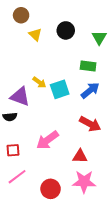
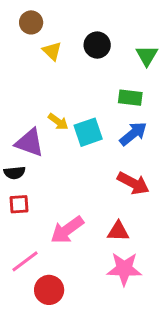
pink arrow: (47, 140) -> (67, 230), moved
red square: (13, 150) -> (19, 204), moved
red circle: (51, 189) -> (49, 290), moved

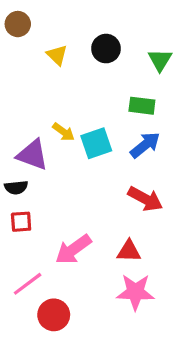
brown circle: (31, 22) -> (18, 24), moved

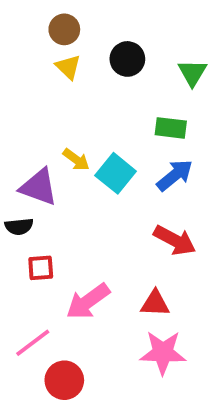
brown circle: (18, 24) -> (64, 29), moved
cyan square: (96, 143) -> (116, 173), turned -32
red square: (21, 222) -> (41, 268), moved

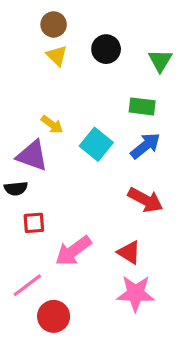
yellow arrow: (76, 159) -> (52, 125), moved
red triangle: (155, 303) -> (129, 252), turned 30

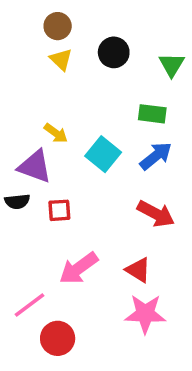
red square: (34, 223) -> (59, 210), moved

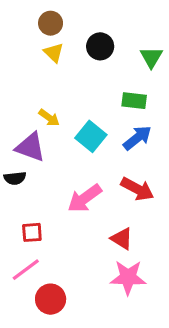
red square: (59, 210) -> (32, 232), moved
pink arrow: (79, 268) -> (85, 198), moved

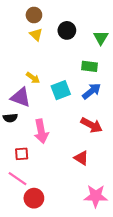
cyan square: (91, 136) -> (61, 90), turned 30
pink arrow: (85, 198) -> (41, 131), moved, turned -65
pink line: (26, 270) -> (17, 179), turned 72
pink star: (128, 277) -> (96, 196), moved

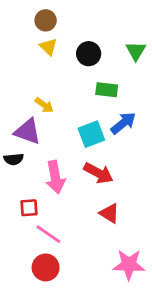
black circle: (67, 30) -> (89, 54), moved
green rectangle: (90, 66) -> (107, 90), moved
cyan square: (61, 90) -> (91, 134), moved
red arrow: (92, 125) -> (98, 173), moved
pink line: (17, 179) -> (48, 234), moved

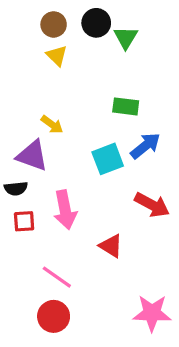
green triangle: (136, 51) -> (126, 38), moved
black circle: (89, 54) -> (96, 23), moved
red arrow: (98, 173) -> (152, 205), moved
red square: (29, 208) -> (24, 221), moved
red triangle: (109, 213) -> (111, 246), moved

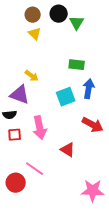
blue arrow: (145, 146) -> (89, 89), turned -42
red circle: (54, 316) -> (16, 183), moved

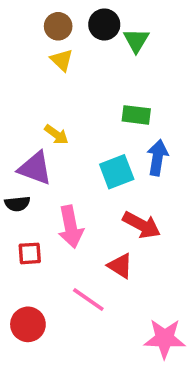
red arrow: (93, 125) -> (142, 225), moved
red square: (15, 135) -> (30, 253), moved
pink line: (35, 169) -> (88, 300), moved

